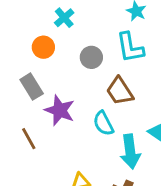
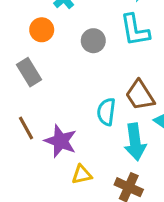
brown trapezoid: (120, 91) -> (140, 95), moved
purple star: (60, 110) -> (61, 141), moved
cyan semicircle: (103, 123) -> (106, 112), turned 35

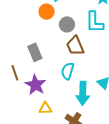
orange circle: (42, 30) -> (47, 12), moved
gray rectangle: (29, 72) -> (35, 52), moved
brown trapezoid: (140, 95) -> (75, 46), moved

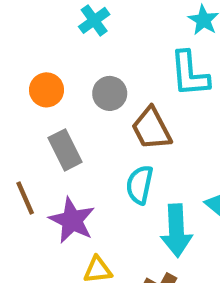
orange circle: (47, 12) -> (47, 90), moved
gray circle: (67, 24) -> (110, 93), moved

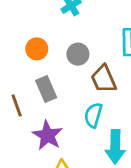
brown line: (25, 198) -> (17, 105), moved

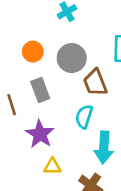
gray circle: (78, 54) -> (72, 58), size x1.4

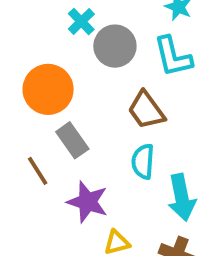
orange circle: (33, 52) -> (48, 89), size x1.6
gray circle: (72, 58) -> (115, 46), moved

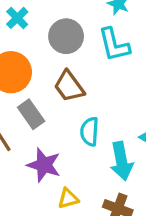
cyan cross: (81, 22) -> (17, 18), moved
brown trapezoid: (146, 110) -> (69, 86), moved

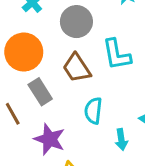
cyan L-shape: (114, 45) -> (117, 54), moved
cyan arrow: (122, 161) -> (121, 139), size x0.6

